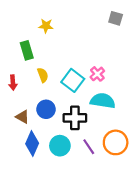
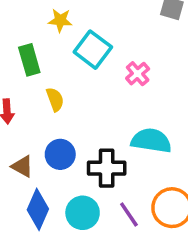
pink cross: (97, 74) -> (138, 74), moved
cyan square: (73, 80) -> (93, 50), moved

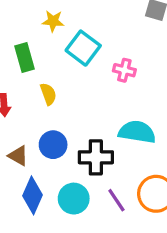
pink cross: (138, 74) -> (124, 70), turned -35

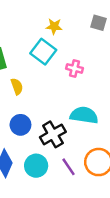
yellow star: (53, 21) -> (54, 26), moved
black cross: (96, 157) -> (53, 134), turned -30

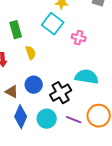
purple line: (68, 167) -> (74, 120), turned -35

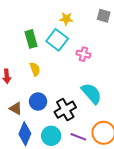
green rectangle: (16, 30) -> (31, 39), moved
cyan semicircle: (87, 77) -> (91, 93), turned 40

